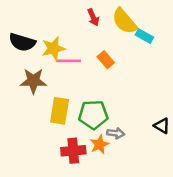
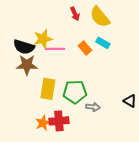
cyan rectangle: (144, 36) -> (103, 43), moved
black semicircle: (22, 42) -> (24, 47), moved
orange star: (99, 144) -> (43, 123), moved

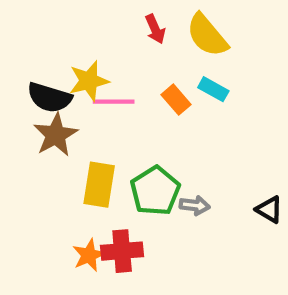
brown star: (27, 65) -> (56, 135), turned -30
green pentagon: (75, 92) -> (155, 191), turned -30
gray arrow: (93, 107) -> (195, 205), moved

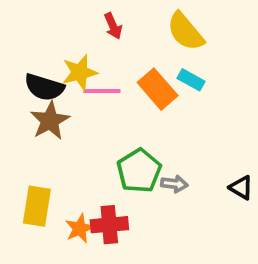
red arrow: (155, 29) -> (113, 26), moved
orange rectangle: (176, 100) -> (158, 89), size x1.5
yellow rectangle: (99, 185) -> (37, 206), moved

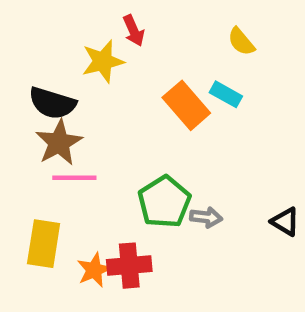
yellow semicircle: (185, 32) -> (241, 42), moved, size x0.6
yellow star: (80, 72) -> (103, 61), moved
pink line: (102, 91) -> (74, 178), moved

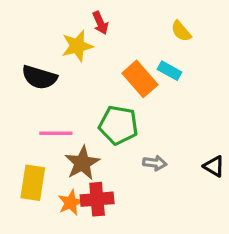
brown star: (59, 143) -> (82, 163), moved
green pentagon: (164, 202) -> (118, 125), moved, turned -30

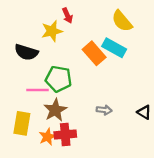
yellow semicircle: (181, 31) -> (122, 21), size x1.5
cyan rectangle: (170, 71) -> (114, 48), size x1.5
green pentagon: (118, 125) -> (59, 79), moved

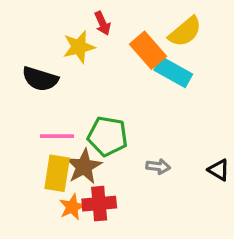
yellow semicircle: (122, 21) -> (185, 32), turned -90
orange rectangle: (94, 53) -> (148, 50), moved
green pentagon: (59, 79) -> (108, 136), moved
yellow rectangle: (22, 123) -> (57, 173), moved

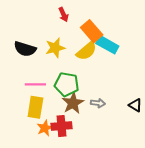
yellow semicircle: (185, 32) -> (86, 51), moved
yellow star: (79, 47) -> (55, 48), moved
brown star: (84, 167) -> (73, 103), moved

